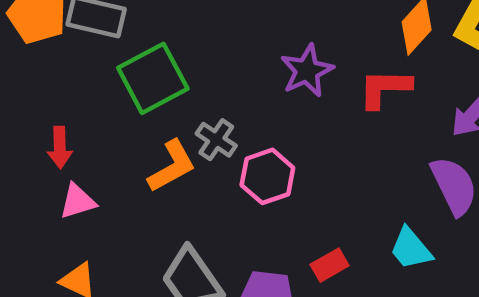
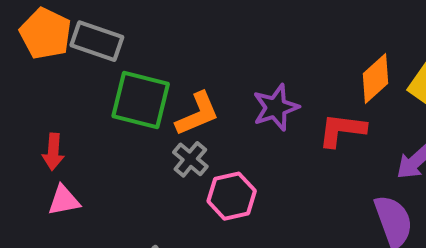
green square: (153, 78) -> (141, 100), turned 36
orange L-shape: (172, 166) -> (197, 114), moved

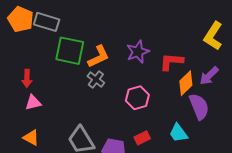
orange diamond: (375, 79) -> (186, 83), moved
pink hexagon: (232, 196) -> (137, 98), moved

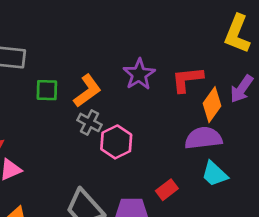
green square: (70, 51) -> (47, 90), size x0.6
pink hexagon: (137, 98) -> (116, 142), moved
purple semicircle: (199, 107) -> (203, 138), moved, turned -64

